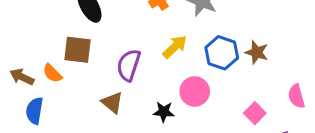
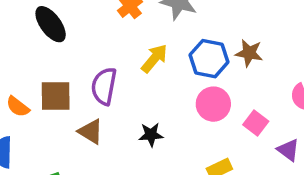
brown square: (77, 50) -> (56, 96), moved
pink circle: (195, 91) -> (213, 104), moved

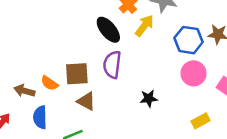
black ellipse: (51, 24) -> (108, 30), moved
yellow arrow: (154, 58) -> (144, 26), moved
brown triangle: (91, 132) -> (86, 101), moved

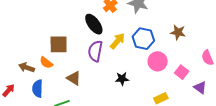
yellow arrow: (144, 26) -> (117, 41), moved
blue hexagon: (189, 40) -> (143, 39), moved
brown square: (77, 74) -> (59, 44), moved

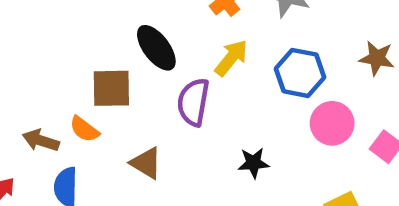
black ellipse: (94, 24) -> (156, 48), moved
yellow arrow: (117, 41) -> (231, 58), moved

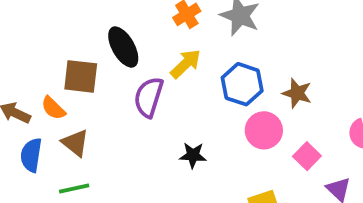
brown star: (377, 58) -> (297, 93), moved
brown triangle: (146, 163) -> (75, 143), moved

